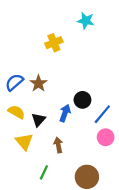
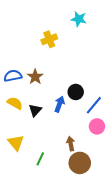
blue semicircle: (14, 82) -> (13, 76), turned 30
yellow triangle: (24, 142) -> (16, 143), moved
brown arrow: (58, 145) -> (71, 144), moved

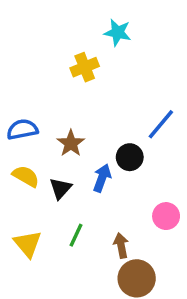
cyan star: (79, 19) -> (118, 32), moved
brown star: (35, 77) -> (71, 143), moved
blue line: (94, 105) -> (161, 124), moved
green line: (40, 159) -> (76, 235), moved

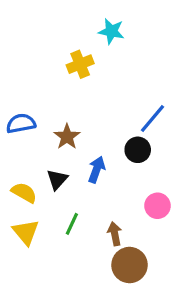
black circle: (130, 157) -> (138, 150), moved
yellow semicircle: (26, 176) -> (24, 193), moved

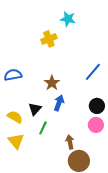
brown star: (67, 137) -> (52, 83), moved
black circle: (138, 150) -> (97, 106), moved
green line: (72, 224) -> (43, 128), moved

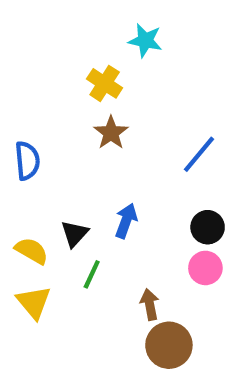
yellow cross: (49, 39) -> (105, 83), turned -35
blue semicircle: (13, 75) -> (27, 161), turned 96
brown star: (52, 83) -> (111, 133), moved

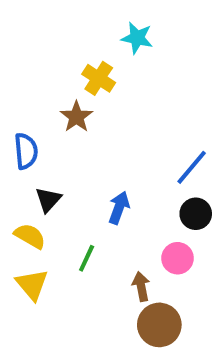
brown star: (111, 133) -> (76, 117), moved
blue line: (199, 154) -> (192, 167), moved
black triangle: (75, 234) -> (48, 200), moved
pink circle: (205, 268) -> (178, 258), moved

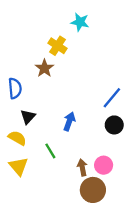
green line: (87, 258) -> (50, 151), turned -56
pink circle: (178, 258) -> (104, 165), moved

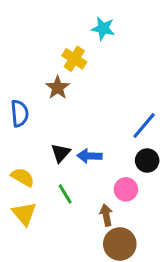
black triangle: (28, 117) -> (61, 153), moved
blue arrow: (69, 121) -> (89, 156), turned -108
pink circle: (104, 165) -> (126, 189), moved

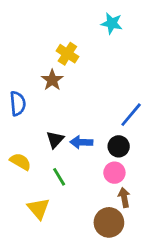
cyan star: (103, 28) -> (112, 23), moved
black circle: (147, 160) -> (119, 146), moved
yellow triangle: (24, 214) -> (38, 209), moved
brown arrow: (106, 215) -> (124, 198), moved

